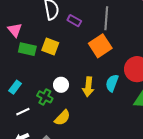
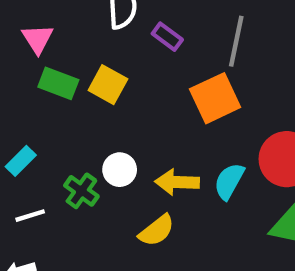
yellow arrow: (88, 87) -> (177, 182), turned 78
yellow semicircle: (62, 118) -> (157, 230), moved

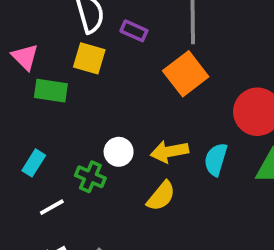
yellow square: (108, 85) -> (89, 58), moved
cyan semicircle: (229, 181) -> (216, 159), moved

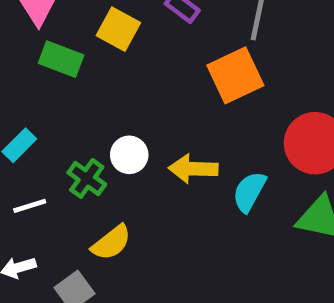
yellow semicircle: (161, 196) -> (111, 243), moved

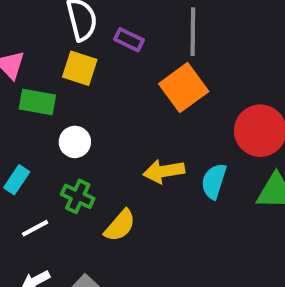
white circle: (129, 155) -> (75, 142), moved
yellow semicircle: (111, 243) -> (120, 226), moved

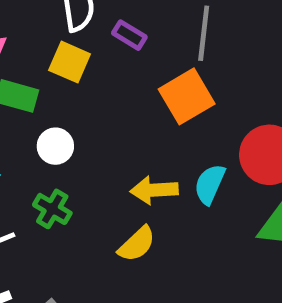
cyan semicircle: (214, 181) -> (210, 184), moved
yellow semicircle: (120, 226) -> (137, 244), moved

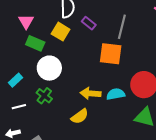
orange square: (187, 96) -> (111, 54), turned 30
white circle: (55, 146) -> (49, 68), size x1.5
cyan semicircle: (210, 184) -> (116, 94), turned 48

